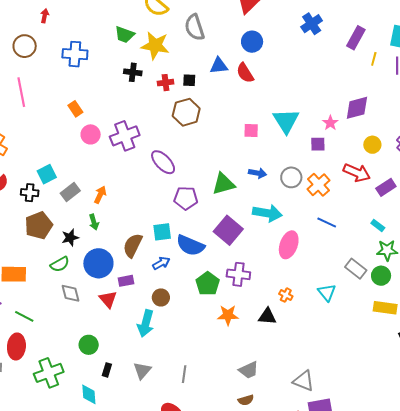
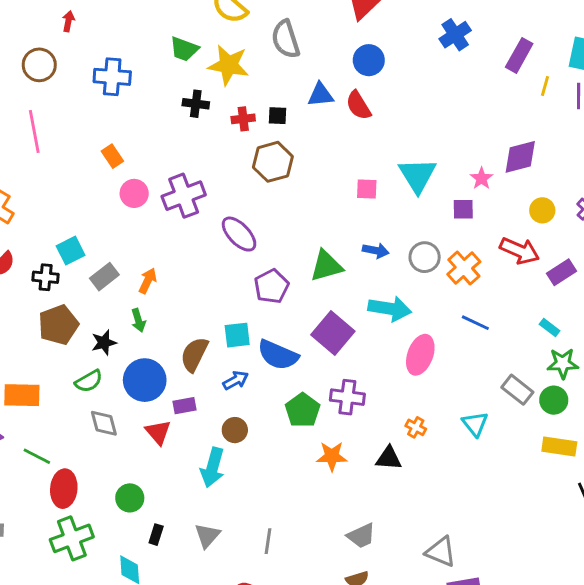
purple pentagon: (186, 198) -> (272, 286), turned -30
red ellipse: (16, 347) -> (64, 489), moved

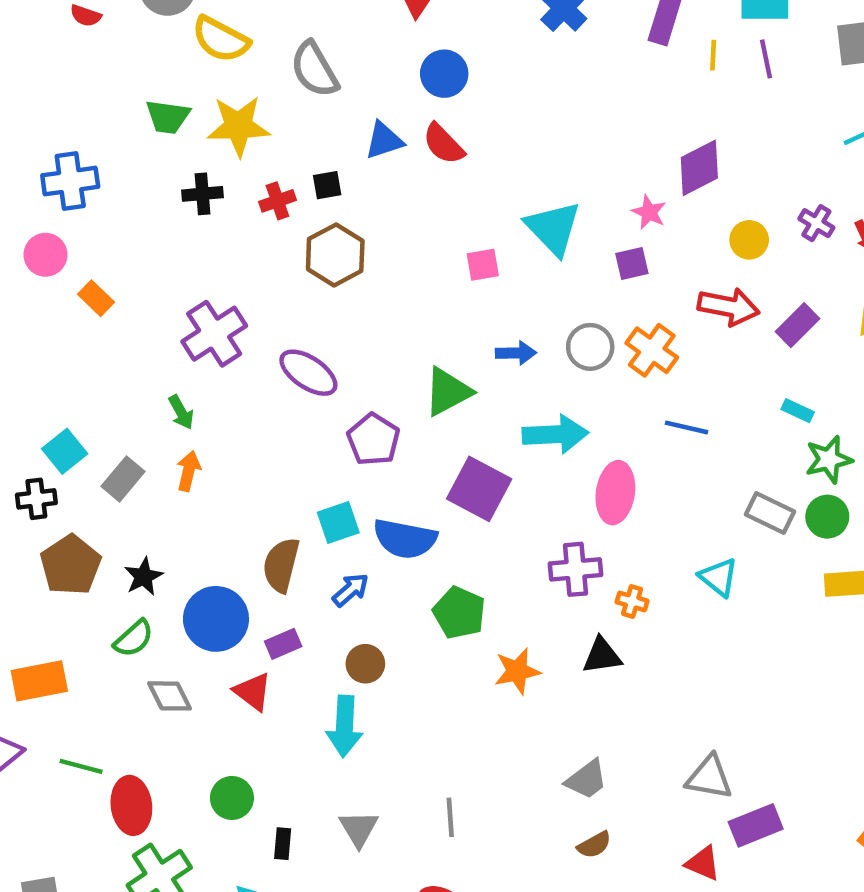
pink circle: (134, 193) -> (45, 255), moved
green arrow: (138, 320) -> (181, 412), moved
purple cross: (347, 397) -> (575, 569), moved

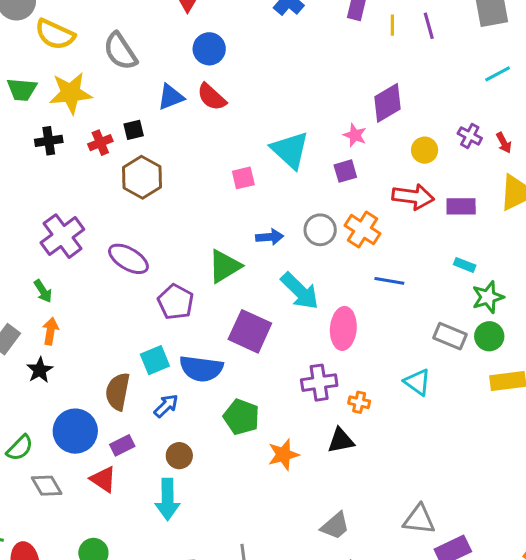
purple rectangle: (797, 325) -> (461, 206), turned 48
cyan arrow: (555, 434) -> (300, 291), turned 51
black star: (144, 577) -> (40, 370), moved

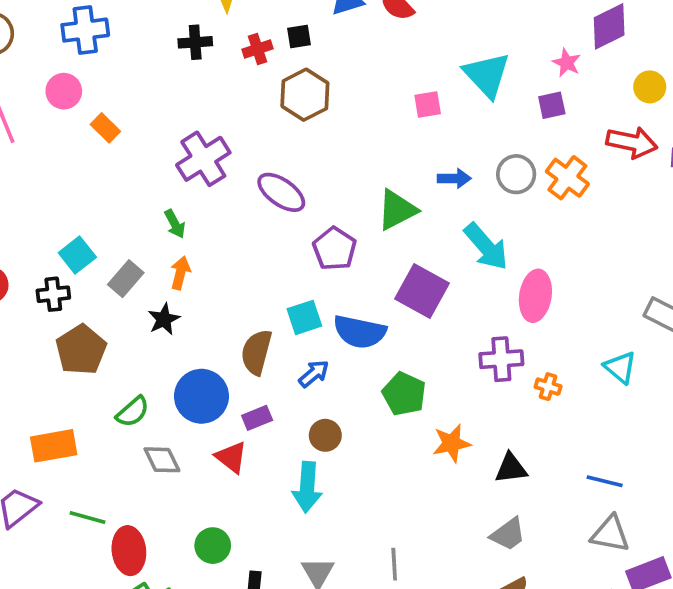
blue line: (389, 281) -> (605, 481), moved
black triangle: (341, 441) -> (511, 468), moved

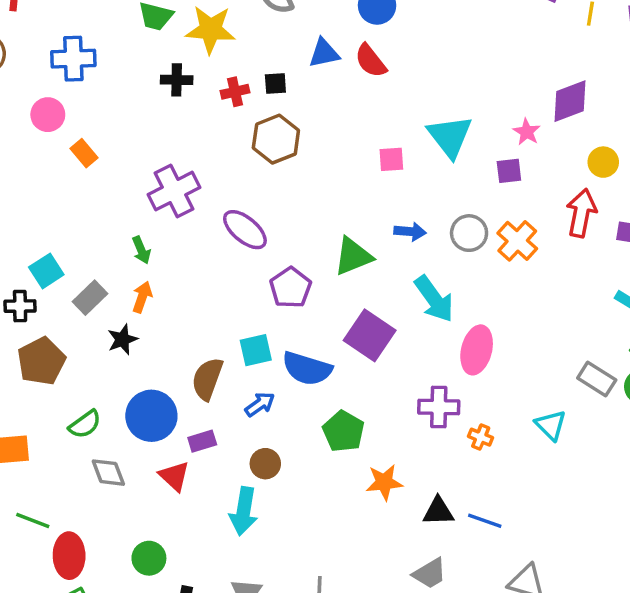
red arrow: (632, 142) -> (581, 213), turned -96
blue line: (605, 481) -> (485, 521), moved

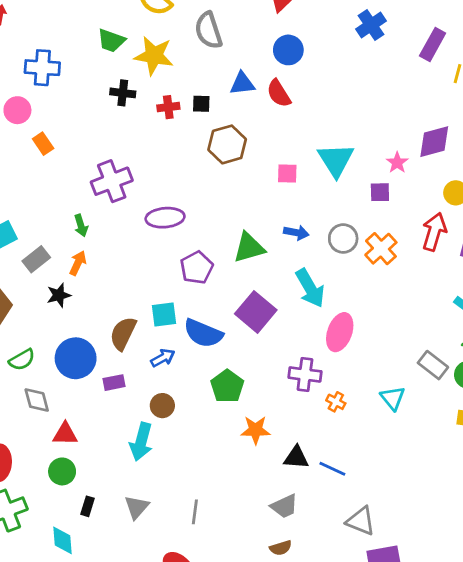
brown hexagon: (276, 139) -> (227, 144), moved
purple ellipse: (245, 230) -> (165, 218), turned -51
red triangle: (174, 476) -> (65, 434), moved, turned -48

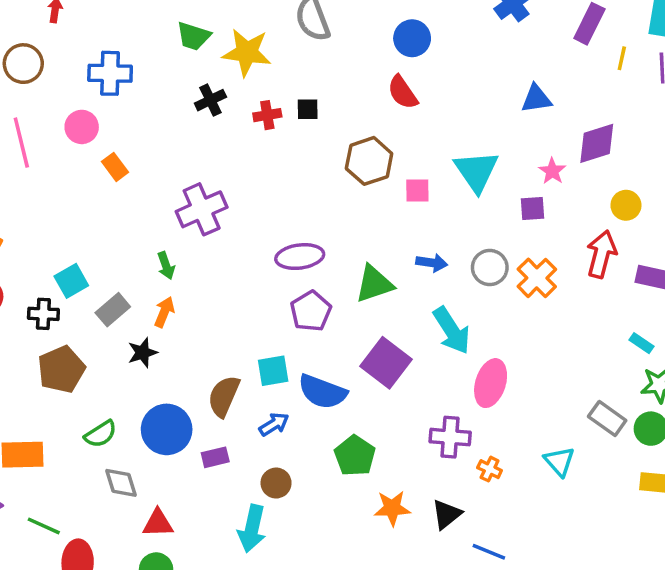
blue triangle: (242, 84) -> (536, 99), moved
black cross: (123, 93) -> (210, 100), turned -30
brown hexagon: (227, 144) -> (369, 161), moved
purple ellipse: (165, 218) -> (300, 257), moved
black triangle: (296, 457) -> (447, 514), moved, turned -40

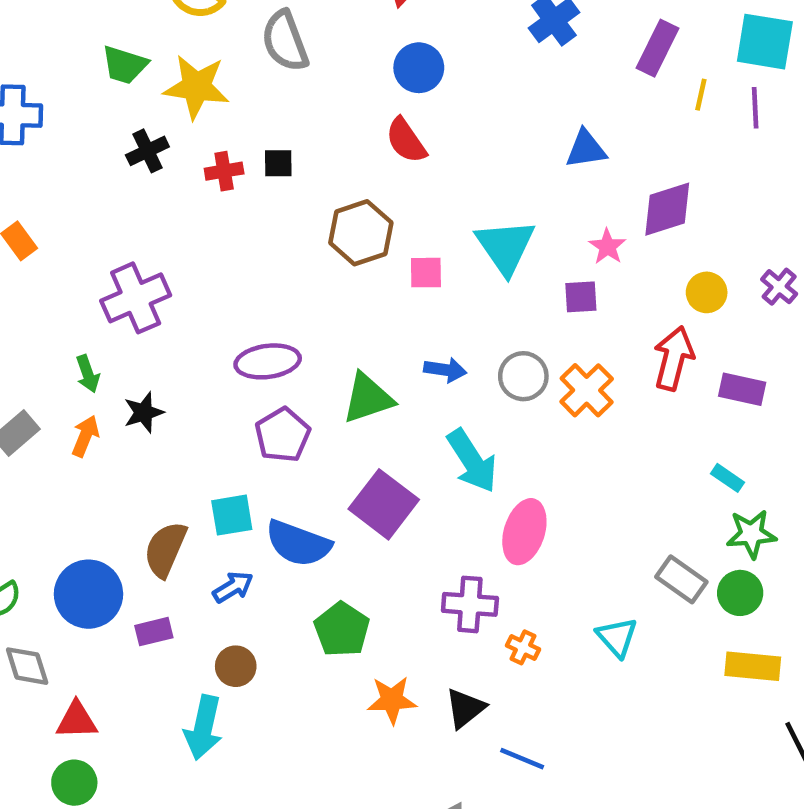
black star: (142, 353) -> (144, 412), moved

